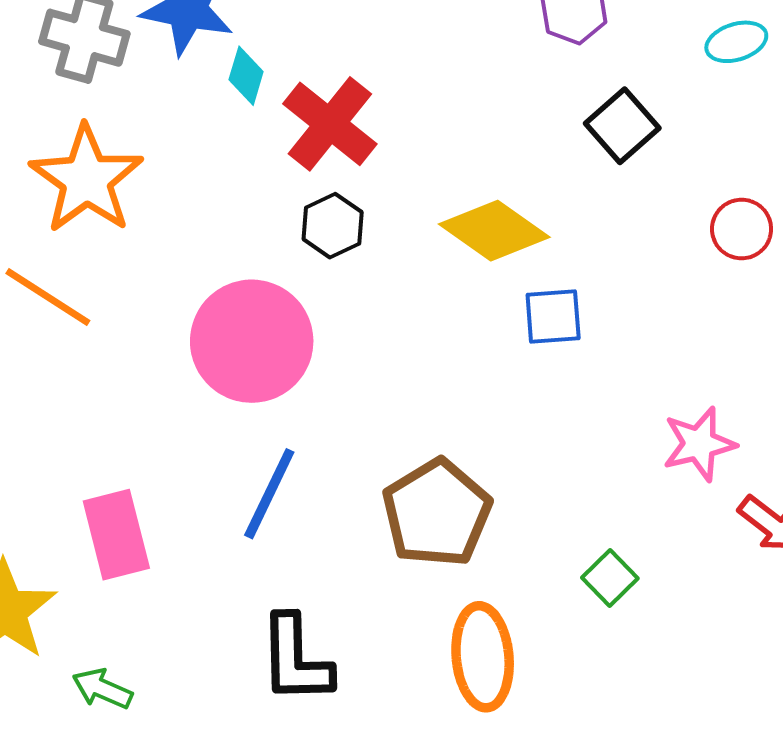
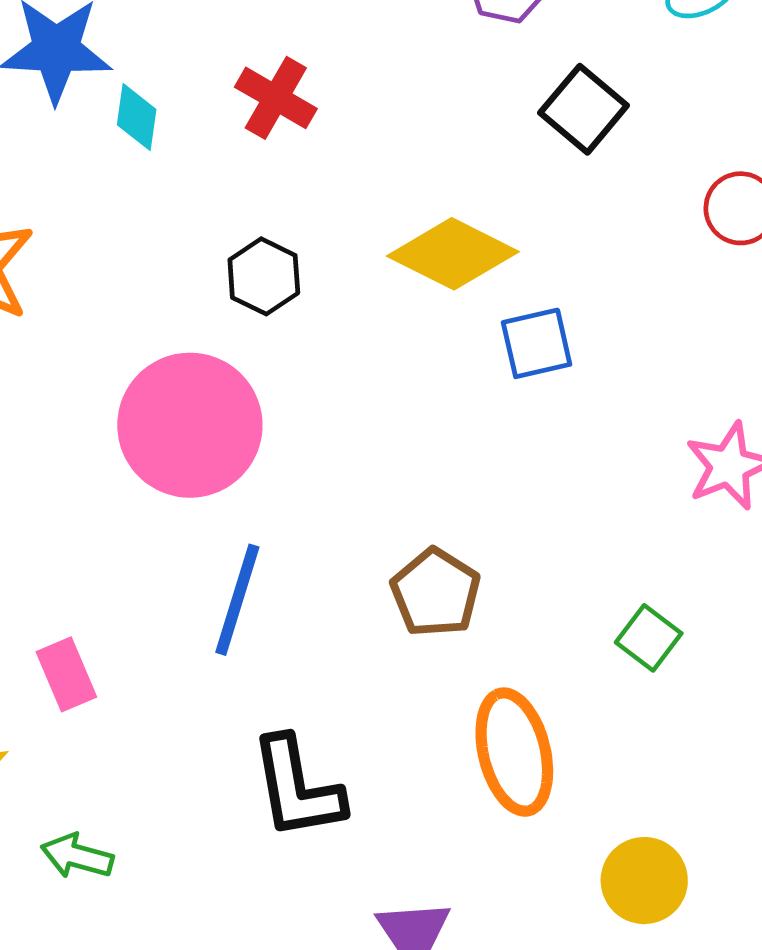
red cross: (330, 124) -> (276, 98), moved, size x0.7
brown pentagon: (437, 513) -> (436, 593), size x0.7
pink rectangle: (116, 535) -> (66, 674), size x0.7

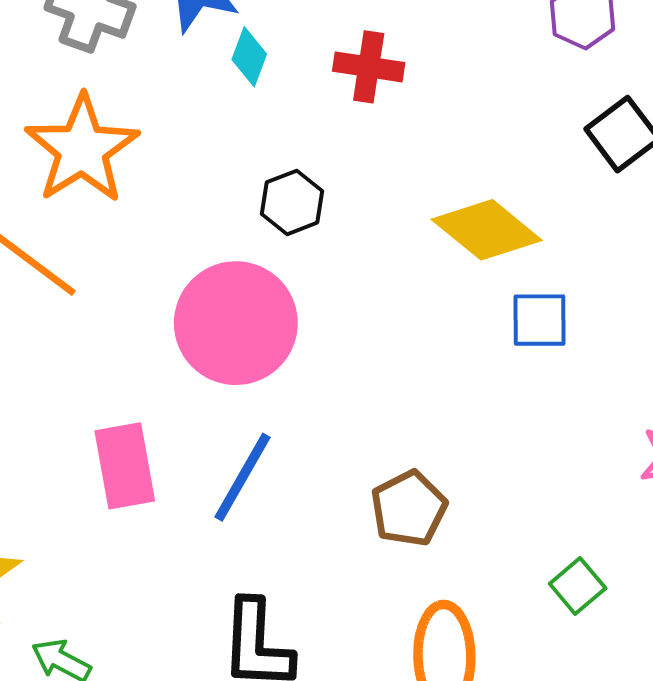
red cross: (276, 98) -> (369, 67), turned -34
black hexagon: (264, 276) -> (292, 202), moved
pink rectangle: (66, 674) -> (125, 466), moved, size x1.4

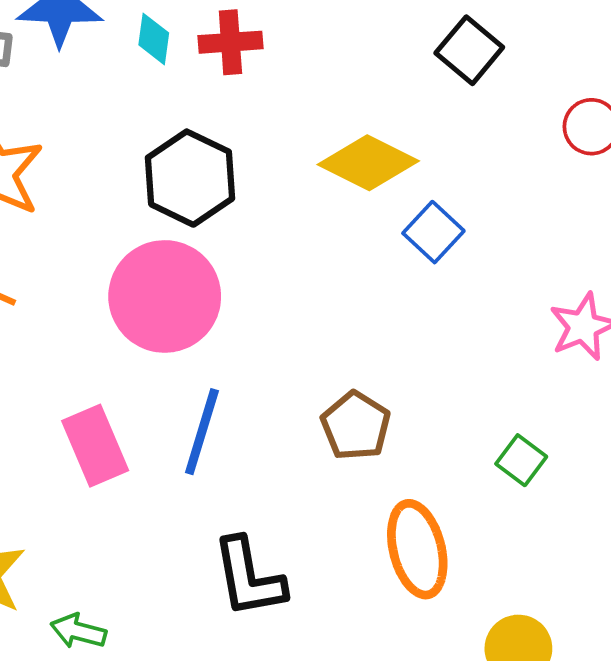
cyan diamond: (249, 57) -> (154, 39), moved
black hexagon: (292, 202) -> (190, 178), size x1.6
blue square: (539, 320) -> (433, 232), turned -34

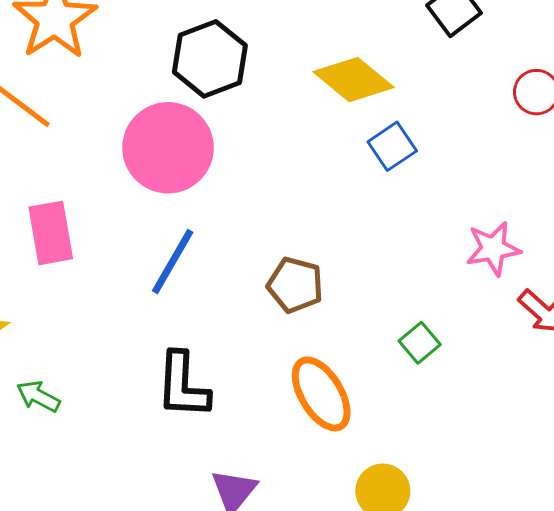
brown pentagon: (356, 426) -> (295, 285), turned -30
pink rectangle: (95, 446) -> (51, 233), moved
orange ellipse: (417, 549) -> (321, 394), turned -30

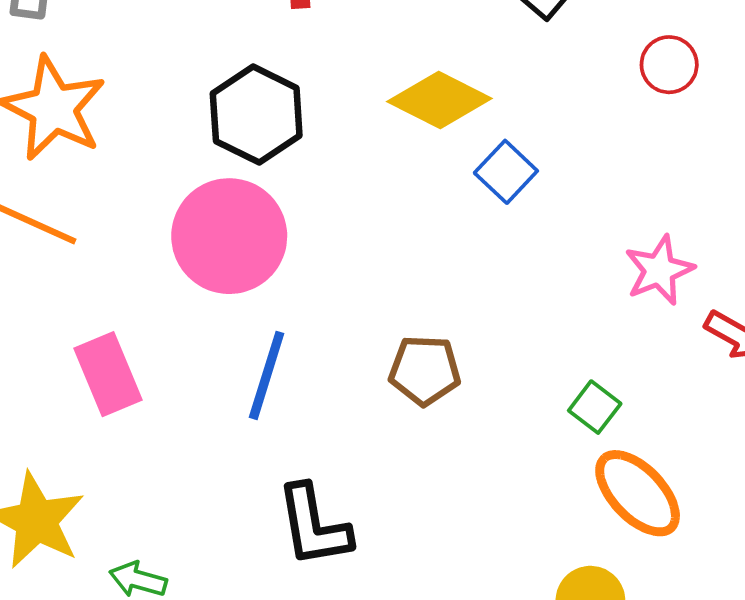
orange ellipse: (321, 394) -> (638, 493), moved

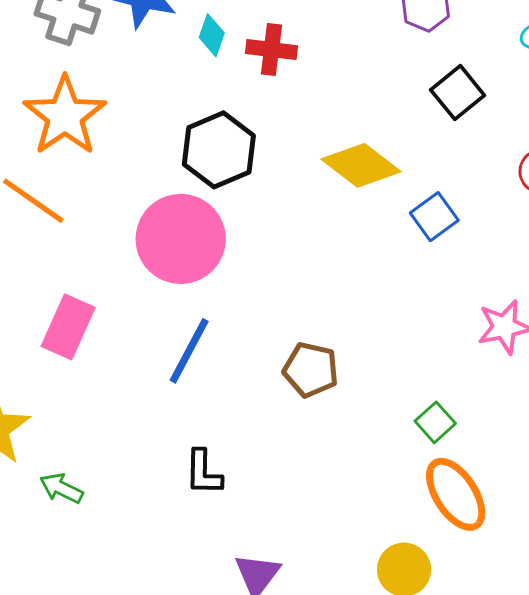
blue square: (506, 172) -> (434, 217), moved
pink rectangle: (108, 374) -> (68, 327), turned 36
black L-shape: (314, 526) -> (203, 472), size x0.7

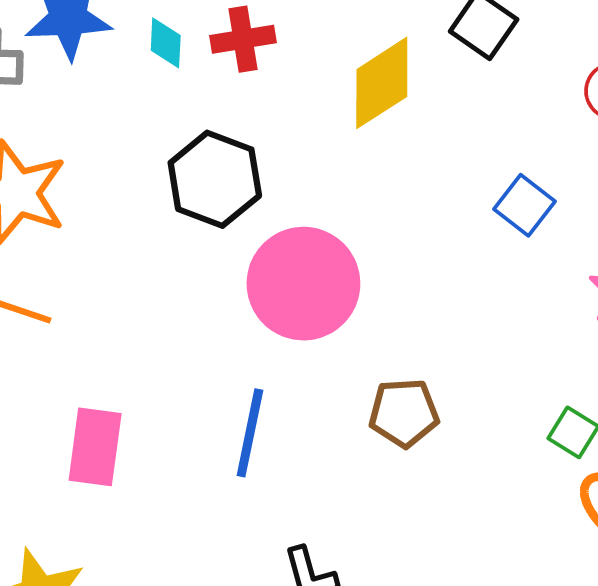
yellow diamond: (361, 165) -> (382, 83), moved, turned -54
blue square: (434, 217) -> (525, 205), moved
pink circle: (181, 239) -> (303, 284), moved

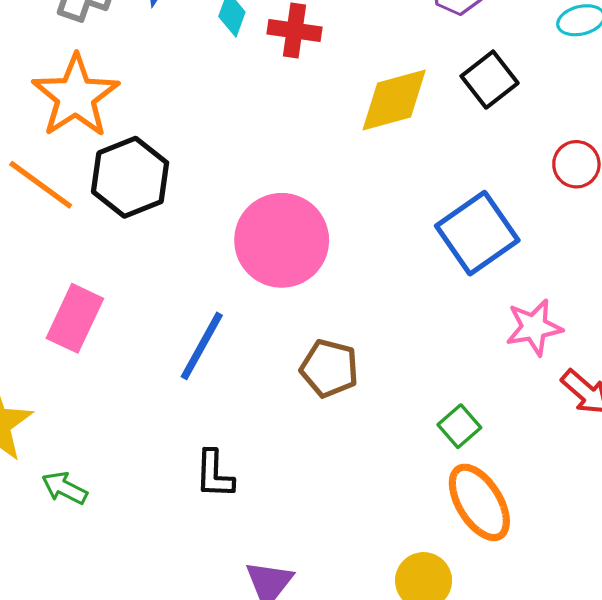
black hexagon: (215, 179) -> (130, 177), moved
blue square: (525, 205) -> (477, 233), size x1.6

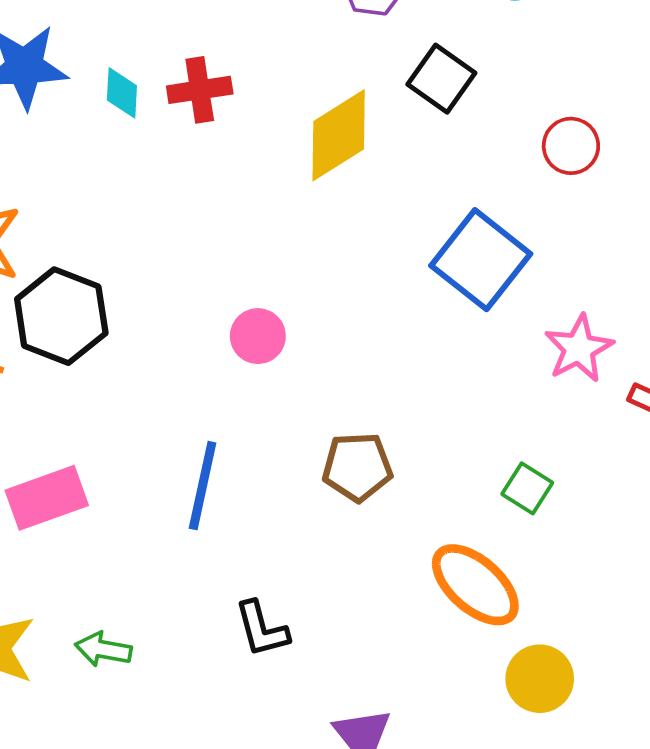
pink circle: (282, 240) -> (258, 336), size x0.5
pink rectangle: (75, 318) -> (47, 498), turned 62
green arrow: (65, 488) -> (103, 649), moved
orange ellipse: (479, 502) -> (475, 585), moved

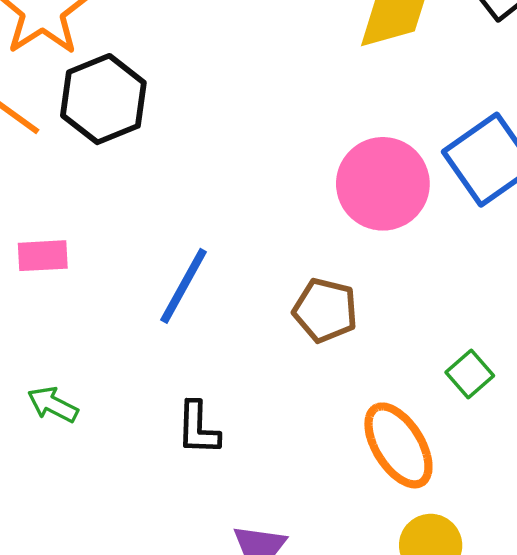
pink circle: (258, 336) -> (383, 184), moved, size x1.8
pink rectangle: (47, 498) -> (43, 256), size x0.7

